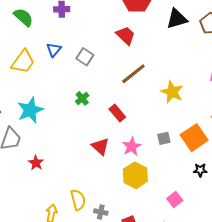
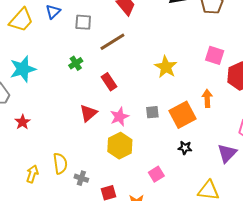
gray square: (85, 57) -> (83, 22), turned -36
brown line: (133, 74) -> (112, 42), moved
red triangle: (100, 146) -> (88, 113), turned 30

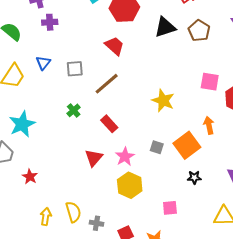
gray square: (152, 112) -> (157, 147), turned 32
yellow arrow: (32, 174) -> (46, 217), moved
pink square: (156, 174) -> (170, 208), turned 35

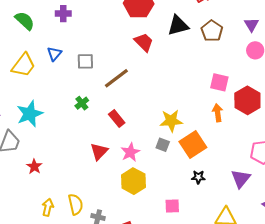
red trapezoid: (114, 46) -> (144, 42), moved
yellow star: (163, 101) -> (171, 121), moved, turned -30
orange arrow: (209, 125) -> (218, 113), moved

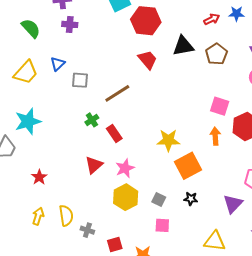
gray square: (85, 61) -> (80, 80), moved
green cross: (82, 103) -> (92, 120), moved
gray square: (163, 145) -> (159, 199), moved
red star: (34, 167) -> (39, 177), moved

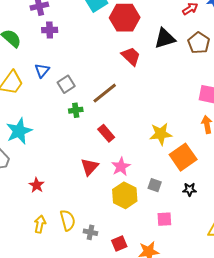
gray square: (80, 80) -> (66, 84), turned -30
green cross: (92, 120) -> (76, 110), moved, turned 32
gray square: (159, 199) -> (155, 185), moved

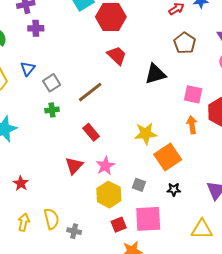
black triangle: (165, 38) -> (155, 74), moved
green cross: (76, 110) -> (52, 110), moved
pink square: (164, 219) -> (148, 219), size x1.8
red square: (119, 244) -> (119, 225), moved

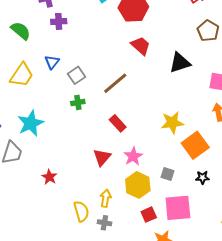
yellow arrow: (24, 222) -> (106, 198), moved

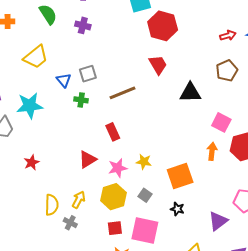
purple cross: (59, 21) -> (83, 25), moved
blue triangle: (52, 62) -> (64, 80), moved, turned -35
yellow star: (172, 123) -> (144, 162), moved, size x0.7

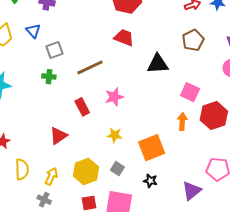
red trapezoid: (158, 65) -> (124, 38), turned -35
blue triangle: (64, 80) -> (33, 31), moved
pink star: (118, 168) -> (114, 97), moved
yellow semicircle: (52, 205) -> (22, 169), moved

